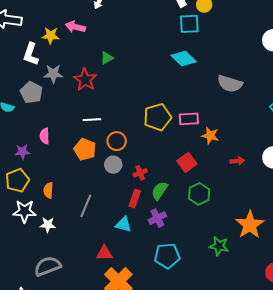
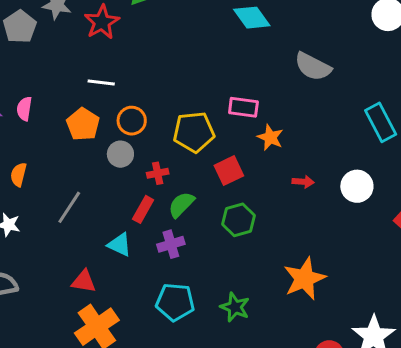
yellow pentagon: (157, 117) -> (194, 132), moved
pink semicircle: (45, 136) -> (24, 109), moved
green star: (219, 246) -> (235, 307), moved

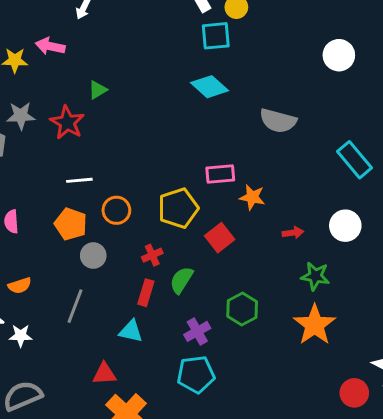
gray circle: (120, 154) -> (93, 256), moved
orange semicircle: (19, 175) -> (20, 286), turned -110
green hexagon: (239, 220) -> (242, 309), moved
purple cross: (171, 244) -> (197, 331), moved
green star: (235, 307) -> (315, 276), moved

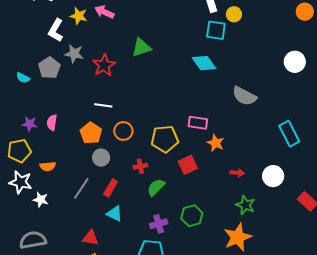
green triangle: (98, 90) -> (141, 48), moved, size x1.5
red rectangle: (146, 293) -> (111, 188), moved

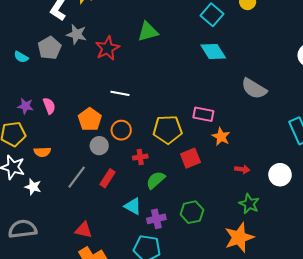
cyan square: (216, 30) -> (212, 15), moved, turned 30
white line: (103, 105) -> (120, 93), moved
pink semicircle: (52, 122) -> (49, 106), turned 147
orange circle: (123, 131) -> (121, 130), moved
cyan triangle: (115, 214) -> (133, 206), moved

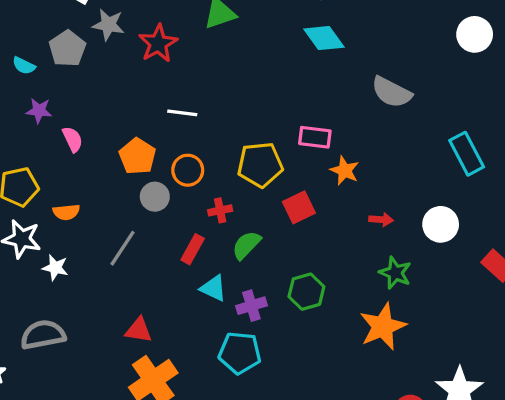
purple star: (25, 106) -> (39, 111), moved
red rectangle: (108, 178) -> (193, 249), moved

